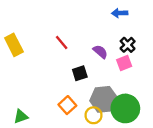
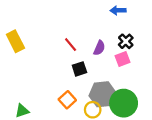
red line: (62, 43) -> (71, 45), moved
purple semicircle: (100, 52) -> (99, 48), turned 72

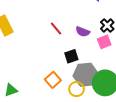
purple semicircle: (99, 48) -> (83, 32), turned 88
black square: (79, 69) -> (71, 56), moved

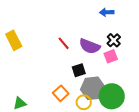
purple semicircle: (83, 32) -> (90, 46), size x1.5

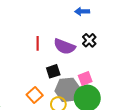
red line: (64, 43) -> (38, 43), turned 40
pink square: (111, 56) -> (85, 78), moved

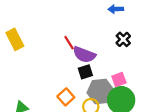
red line: (38, 43) -> (69, 43), turned -32
purple semicircle: (65, 47) -> (84, 55), moved

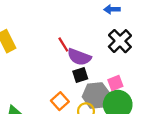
black cross: (123, 39) -> (120, 41), size x1.5

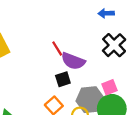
black square: (80, 75) -> (63, 79), moved

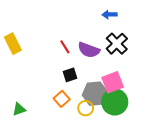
purple semicircle: (73, 61) -> (89, 50), moved
pink square: (109, 87) -> (113, 82), size x1.5

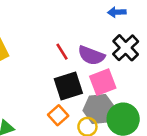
black square: (70, 75) -> (68, 86), size x1.6
pink square: (113, 82) -> (103, 82), moved

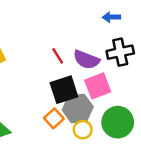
black cross: (126, 48) -> (120, 52), turned 32
gray hexagon: (99, 109) -> (78, 108), moved

